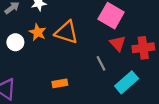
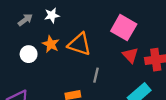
gray line: (101, 63) -> (96, 75), moved, turned 40

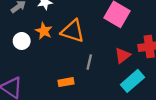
red triangle: (130, 55) -> (123, 55), moved, turned 35

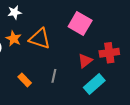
gray line: (89, 62) -> (54, 76), moved
orange rectangle: (66, 82) -> (25, 80), moved, turned 56

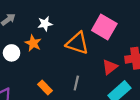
white star: (15, 12) -> (45, 24), moved
orange triangle: (40, 39) -> (77, 43), moved

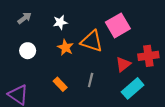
pink square: (104, 27) -> (118, 25), turned 30
orange star: (33, 43) -> (65, 48), moved

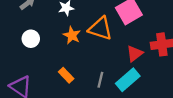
gray line: (91, 80) -> (100, 80), moved
cyan rectangle: (133, 88) -> (128, 80), moved

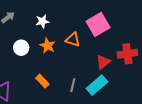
orange triangle: (100, 28) -> (73, 40), size x0.7
white circle: (31, 39) -> (21, 48), moved

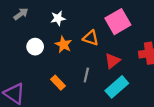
red triangle: (103, 62) -> (112, 61), moved
gray line: (73, 85) -> (86, 75), moved

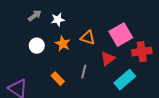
gray arrow: (21, 14) -> (35, 16), moved
pink square: (118, 22) -> (121, 35), moved
cyan rectangle: (117, 87) -> (125, 80), moved

